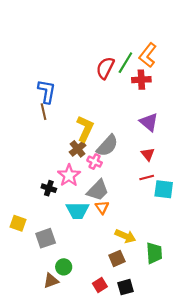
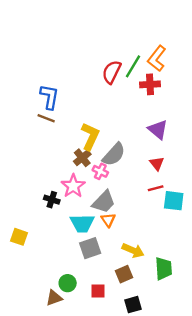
brown line: (43, 112) -> (46, 118), turned -56
gray square: (46, 238) -> (90, 248), moved
red square: (100, 285) -> (98, 291), moved, turned 32

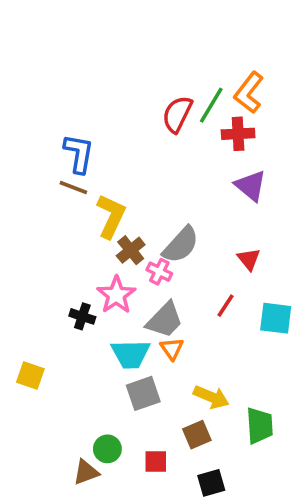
purple triangle: (158, 130) -> (251, 186), moved
yellow L-shape: (90, 136) -> (111, 216), moved
red line: (156, 188) -> (226, 306), moved, turned -42

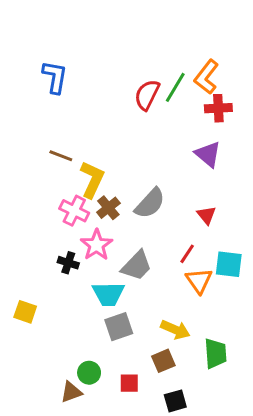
red cross: (238, 134) -> (218, 108), moved
blue L-shape: (79, 154) -> (55, 77), moved
pink cross: (159, 272) -> (74, 211), moved, size x1.4
orange triangle: (172, 349) -> (199, 281), moved, size x1.4

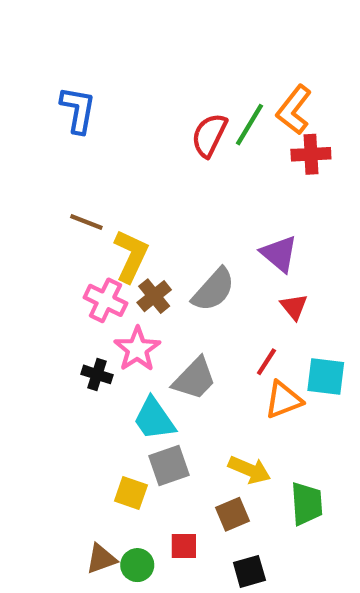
purple triangle: (208, 154) -> (279, 254), moved
orange triangle: (199, 281) -> (283, 400), turned 44
cyan trapezoid: (108, 294) -> (154, 419), turned 56
yellow square: (25, 312) -> (131, 493), moved
green circle: (89, 373) -> (137, 565), moved

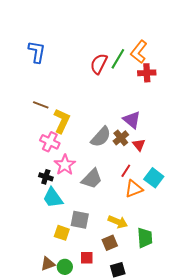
brown cross: (154, 296) -> (121, 138), moved
cyan square: (326, 377) -> (154, 178), turned 30
cyan trapezoid: (154, 419) -> (53, 198), moved
gray square: (169, 466) -> (80, 220), turned 30

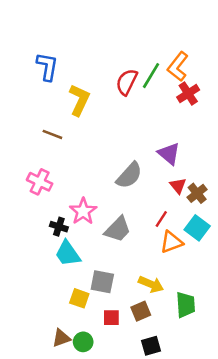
red cross: (147, 73) -> (188, 93), turned -30
yellow L-shape: (62, 121) -> (79, 100), moved
brown cross: (121, 138) -> (197, 193), moved
pink cross: (50, 142) -> (40, 182), moved
red square: (87, 258) -> (111, 318), moved

